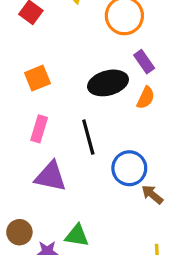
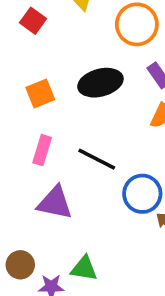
black ellipse: (108, 83) -> (100, 83), moved
black line: (88, 137) -> (97, 159), turned -48

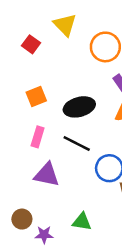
black ellipse: (100, 83) -> (79, 107), moved
green triangle: (84, 268) -> (82, 222), moved

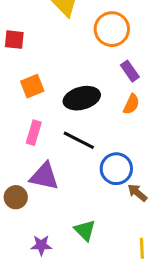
red square: (31, 44) -> (14, 40), moved, turned -30
brown circle: (22, 219) -> (16, 197), moved
green triangle: (82, 222) -> (85, 230), turned 36

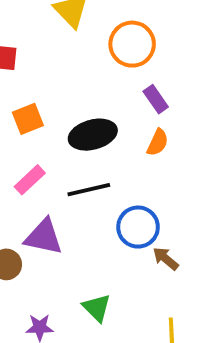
pink rectangle: (34, 133) -> (30, 180), turned 30
black line: (79, 140) -> (89, 190), turned -40

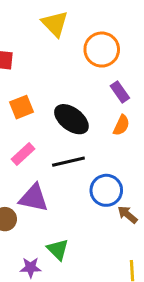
black ellipse: (93, 135) -> (71, 119), turned 52
green triangle: (97, 308) -> (58, 249), moved

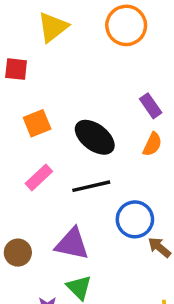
yellow triangle: (55, 24) -> (53, 27), moved, turned 36
orange circle: (102, 50) -> (126, 25), moved
purple triangle: (34, 198) -> (72, 244), moved

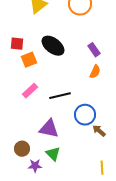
red square: (16, 69) -> (17, 44), moved
black ellipse: (95, 137) -> (53, 46), moved
brown circle: (18, 253) -> (22, 149), moved

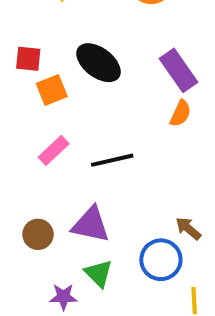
purple rectangle: (94, 50) -> (179, 70), size x1.5
blue circle: (85, 115) -> (161, 260), moved
brown circle: (22, 149) -> (38, 234), moved

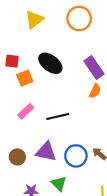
blue circle: (161, 260) -> (76, 156), moved
green triangle: (99, 273) -> (59, 184), moved

